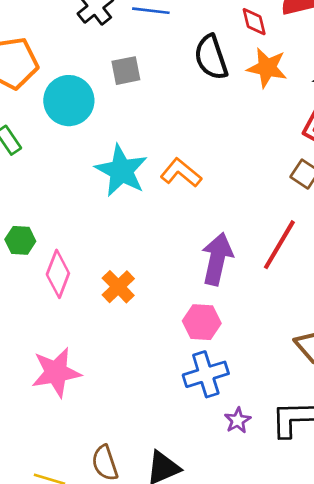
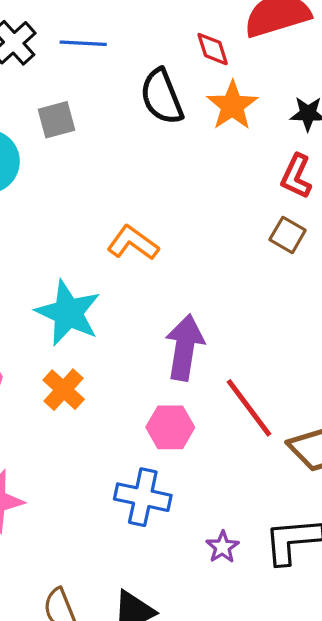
orange star: (267, 68) -> (232, 106), turned 30
cyan star: (121, 171) -> (68, 313), moved
red line: (279, 245) -> (249, 408), moved, turned -64
blue cross: (206, 374) -> (143, 497), moved, turned 33

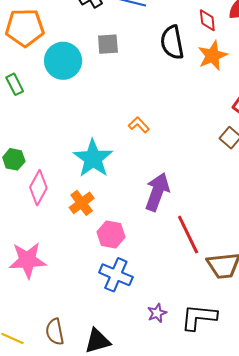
orange L-shape: (133, 243) -> (139, 125), size x0.7
pink hexagon: (170, 427) -> (111, 235), moved

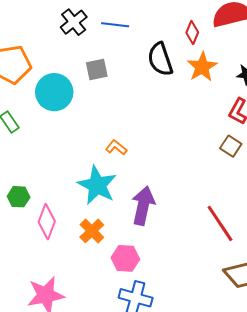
red diamond: (207, 20) -> (192, 33), turned 35
orange L-shape: (139, 125) -> (116, 147), moved
purple arrow: (157, 192) -> (143, 206), moved
red line: (188, 235) -> (220, 223), moved

